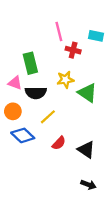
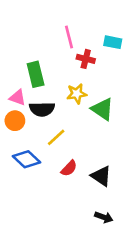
orange circle: (13, 111) -> (15, 121), moved

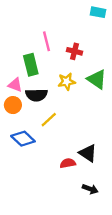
pink line: (69, 37) -> (46, 41), moved
cyan rectangle: (113, 42) -> (98, 12), moved
green triangle: (102, 109) -> (97, 79), moved
red semicircle: (69, 168) -> (68, 163), moved, turned -144

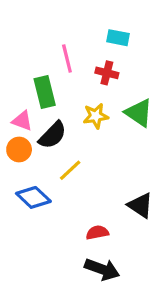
cyan rectangle: (98, 12) -> (118, 38), moved
black semicircle: (36, 95) -> (53, 135), turned -45
black triangle: (88, 153) -> (140, 205), moved
black arrow: (90, 189) -> (102, 269), moved, size x1.5

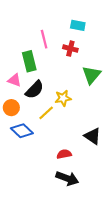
green triangle: (139, 113) -> (92, 75), turned 36
yellow star: (96, 116) -> (63, 98), moved
orange circle: (19, 150) -> (11, 108), moved

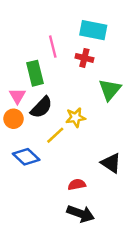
cyan rectangle: (78, 25) -> (93, 30), size x1.5
pink triangle: (14, 80) -> (17, 96), turned 40
orange circle: (11, 108) -> (13, 119), moved

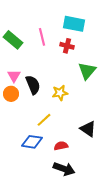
green rectangle: (35, 73) -> (13, 40), moved, turned -36
black semicircle: (41, 107) -> (33, 85), turned -66
yellow line: (55, 135) -> (44, 120), moved
blue diamond: (26, 157) -> (32, 142), moved, turned -35

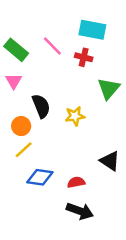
pink line: (42, 37) -> (52, 46), turned -30
pink triangle: (14, 76) -> (14, 81), moved
orange circle: (11, 94) -> (21, 126), moved
yellow line: (44, 120) -> (24, 150), moved

